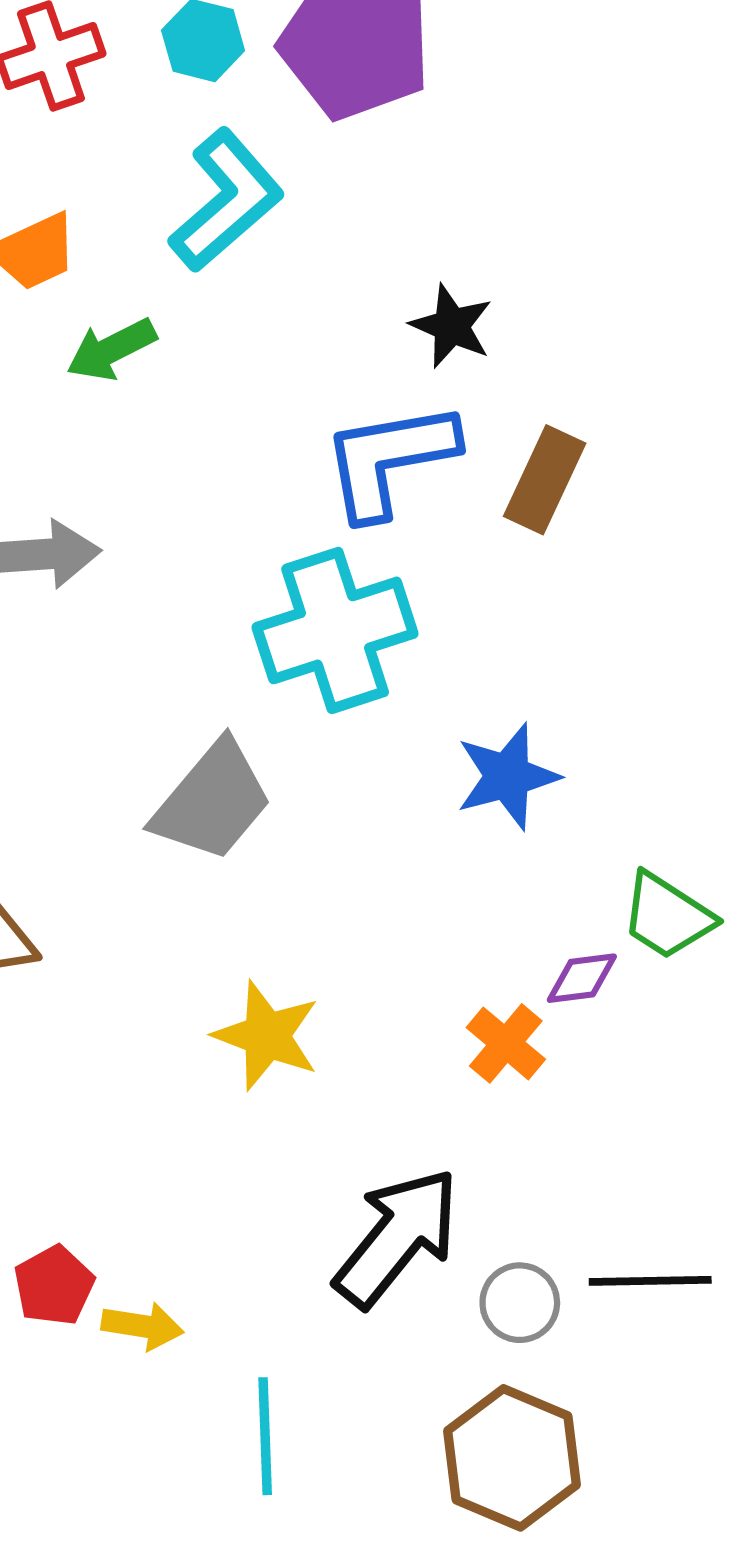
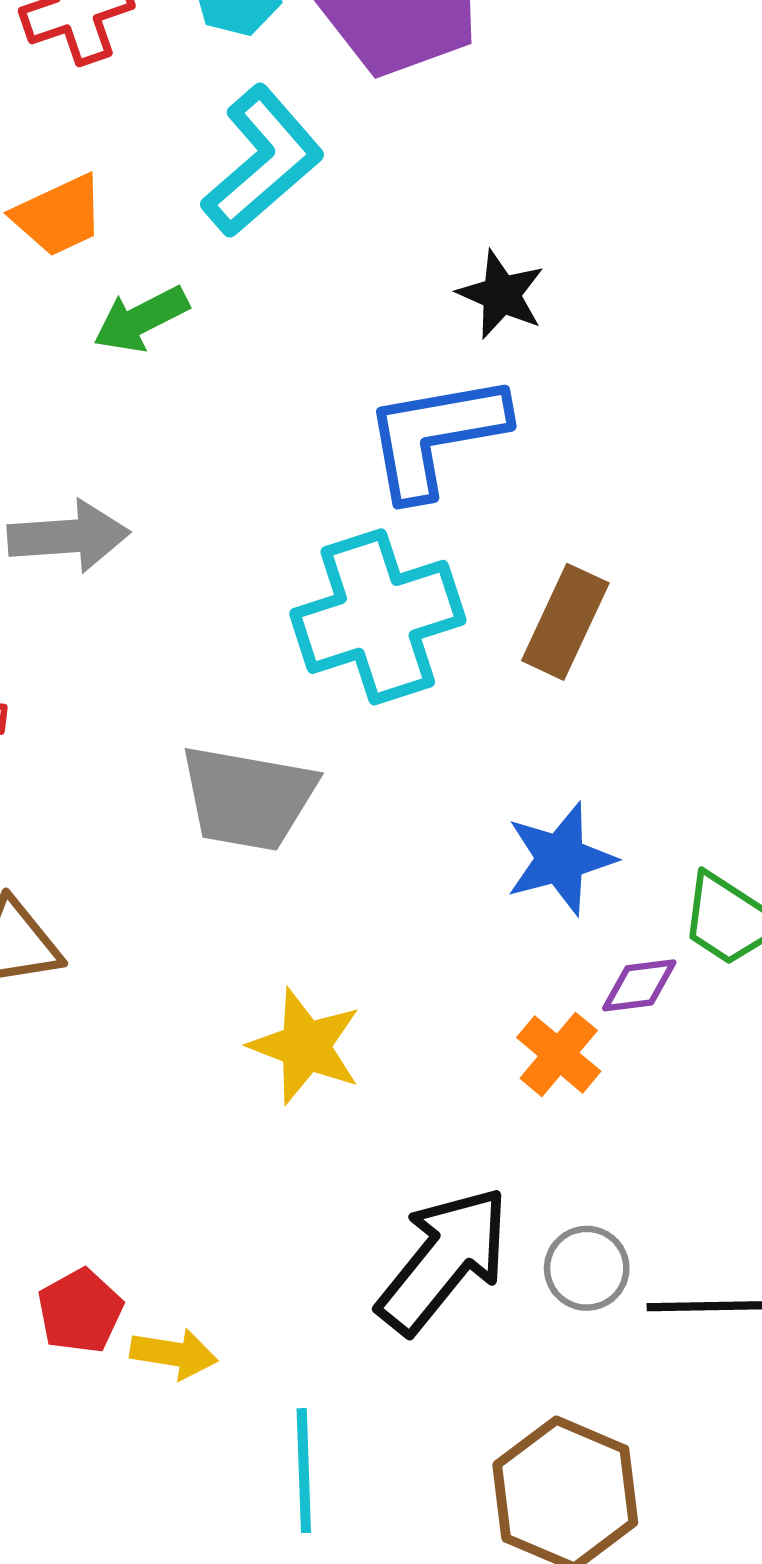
brown rectangle: (545, 480) -> (565, 622), moved
blue star: (507, 776) -> (560, 859), moved
gray trapezoid: (212, 801) -> (248, 798), turned 60
gray circle: (520, 1303) -> (587, 1268), moved

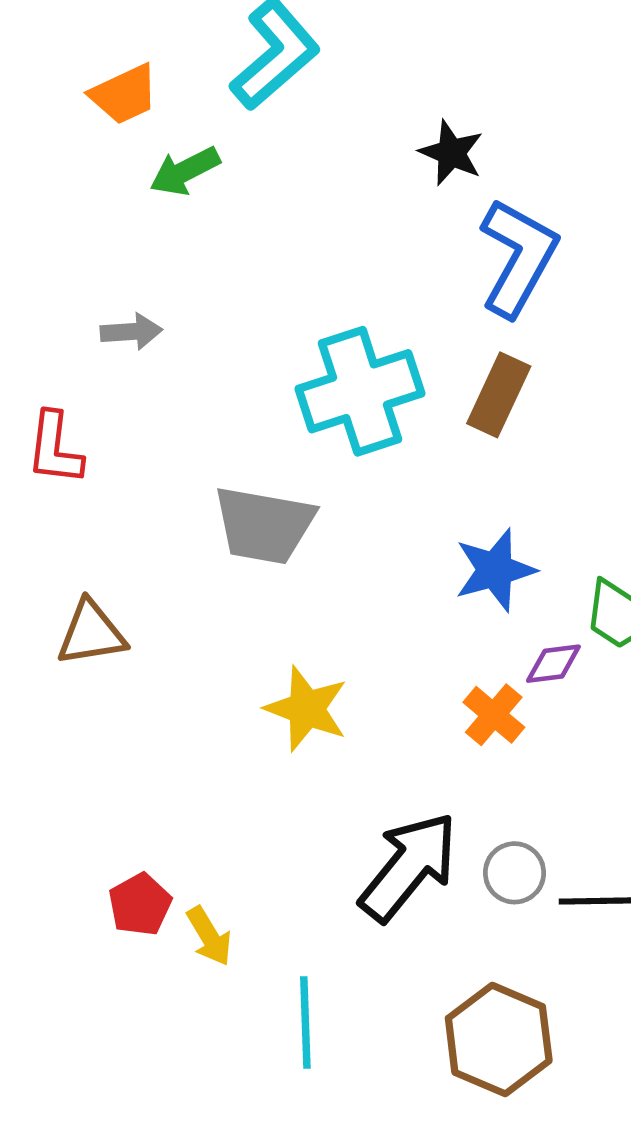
blue L-shape: (435, 436) -> (518, 257), moved, turned 129
gray arrow: (69, 536) -> (131, 332), size x0.7
yellow arrow: (174, 1354) -> (209, 936), turned 50

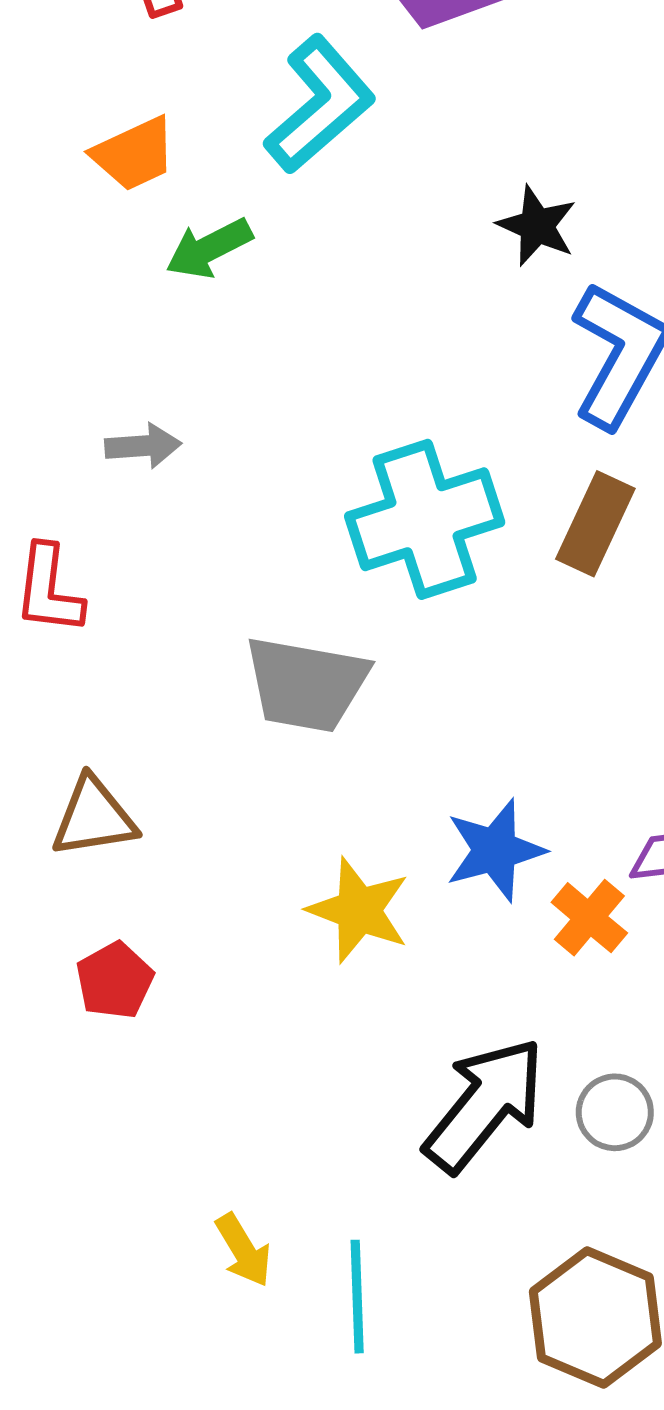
blue star: (495, 570) -> (495, 850), moved
red pentagon: (140, 904) -> (115, 981), moved
yellow arrow: (209, 936) -> (243, 1250), moved

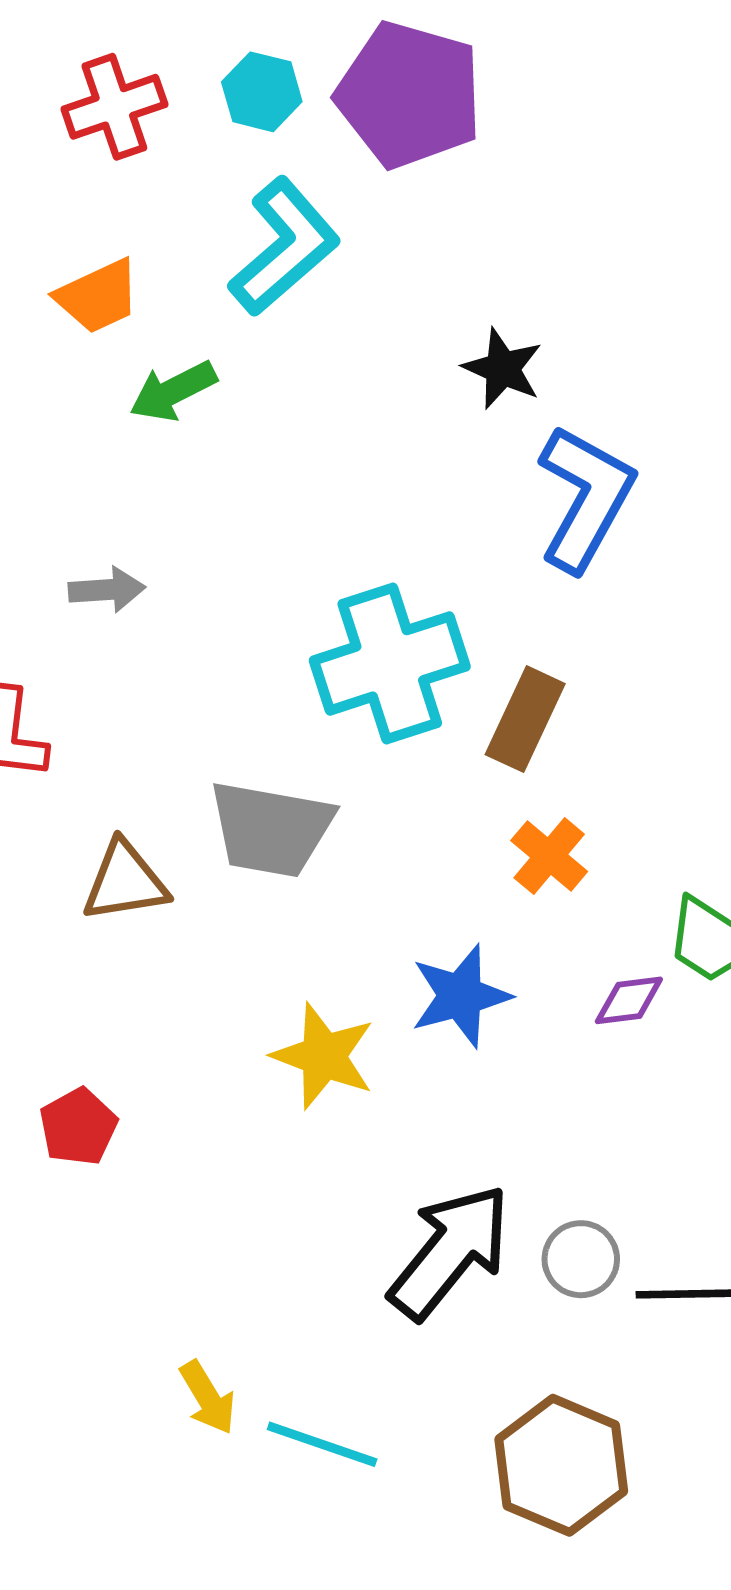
brown rectangle: (595, 524) -> (525, 719), moved
brown triangle: (94, 817) -> (125, 882), moved
orange cross: (589, 918) -> (549, 856), moved
cyan line: (357, 1297) -> (322, 1444), turned -69

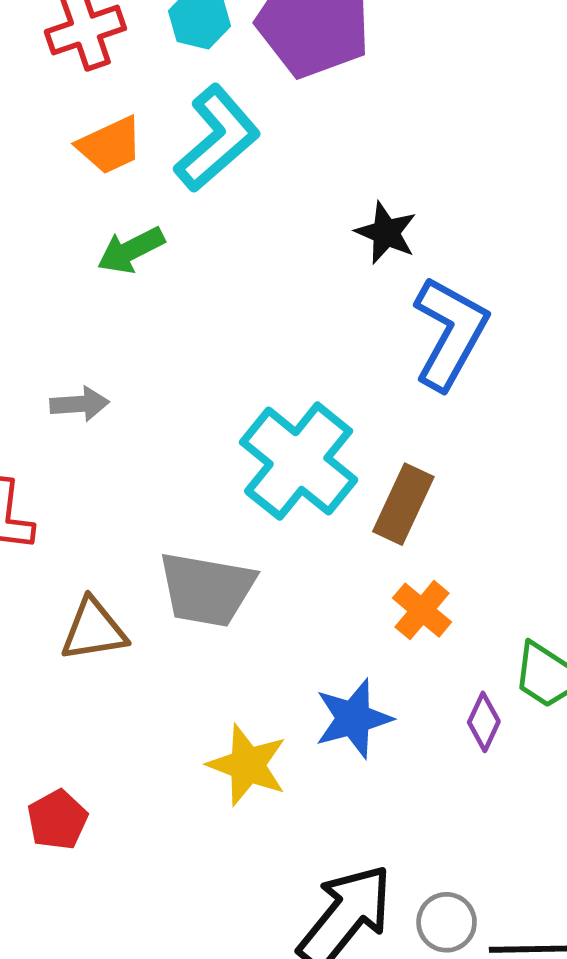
orange trapezoid: (98, 296) -> (110, 145), moved
cyan cross: (390, 663) -> (299, 461), turned -33
purple diamond: (629, 1000) -> (484, 722), turned -58

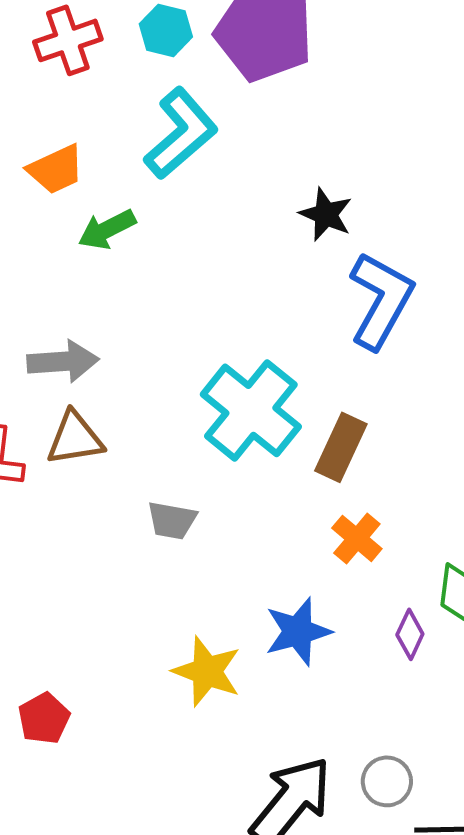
orange trapezoid: (110, 145) -> (56, 169), moved
gray arrow: (80, 404) -> (63, 361), size x1.4
gray trapezoid: (207, 589) -> (172, 520), size x0.6
brown triangle: (94, 630) -> (75, 438), moved
gray circle: (447, 922) -> (387, 781), moved

